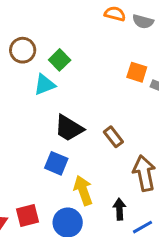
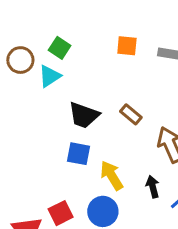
brown circle: (23, 50) -> (20, 60), moved
orange square: (137, 72) -> (127, 46), moved

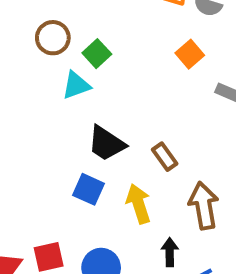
orange square: (127, 46) -> (190, 54), moved, turned 30
brown circle: (20, 60) -> (53, 38), moved
yellow arrow: (112, 176) -> (139, 204), moved

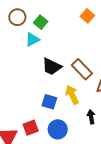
brown rectangle: (165, 157) -> (82, 69), size x1.5
blue square: (88, 189) -> (49, 102), moved

